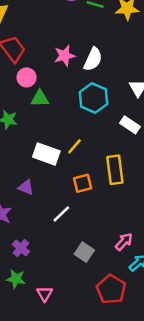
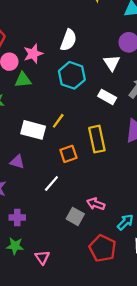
pink star: (65, 56) -> (33, 54), moved
pink arrow: (124, 242) -> (96, 204), moved, turned -108
purple cross: (21, 248) -> (17, 218), turned -35

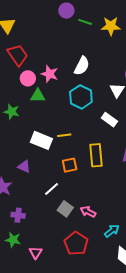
pink star: (33, 54) -> (50, 74), turned 30
yellow line: (58, 121) -> (64, 135), turned 40
gray square: (75, 216) -> (65, 209), moved
red pentagon: (103, 248) -> (76, 243), moved

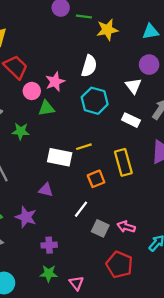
yellow star: (111, 26) -> (107, 30), moved
pink star: (50, 74) -> (55, 82), turned -30

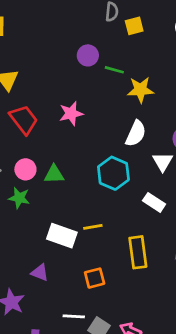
white semicircle: (89, 66) -> (136, 134), moved
pink star: (55, 82) -> (71, 113), moved
pink circle: (32, 91) -> (25, 169), moved
orange square: (96, 179) -> (95, 278), moved
white line: (81, 209) -> (74, 316), moved, turned 48

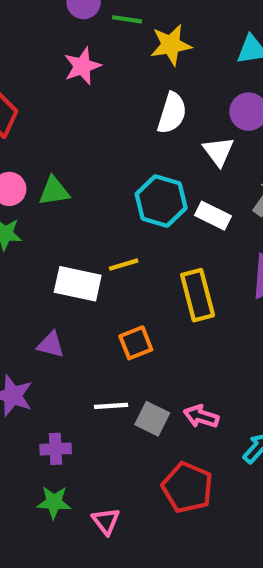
pink star: (71, 113) -> (82, 66), moved
cyan hexagon: (113, 173) -> (161, 201), moved

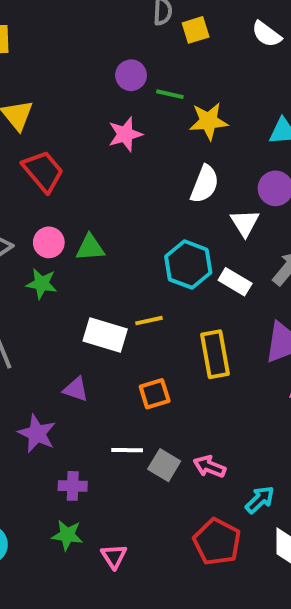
red pentagon: (187, 487) -> (217, 542), moved

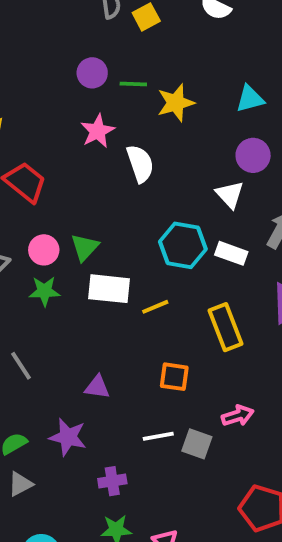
white semicircle: (205, 184) -> (140, 164), moved, turned -30
green triangle: (90, 248) -> (85, 247), turned -32
white rectangle: (105, 335) -> (109, 289), moved
orange square: (155, 394) -> (174, 377), turned 36
pink arrow: (210, 467) -> (238, 416), moved, turned 152

